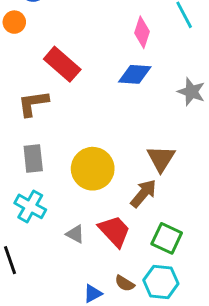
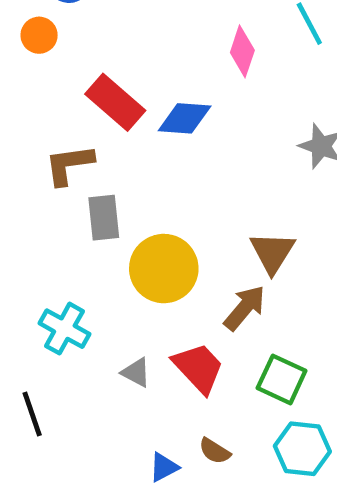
blue diamond: (135, 74) -> (185, 118), moved
gray rectangle: (33, 159) -> (104, 218), moved
cyan hexagon: (161, 282) -> (302, 449), moved

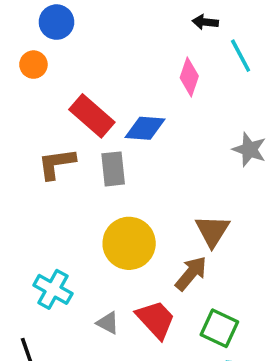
gray rectangle: (104, 218) -> (113, 169), moved

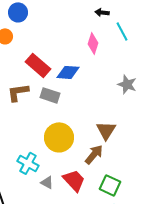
gray rectangle: (113, 169) -> (50, 95), turned -66
cyan cross: (53, 289) -> (28, 163), moved

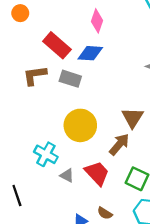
pink diamond: (93, 43) -> (97, 21), moved

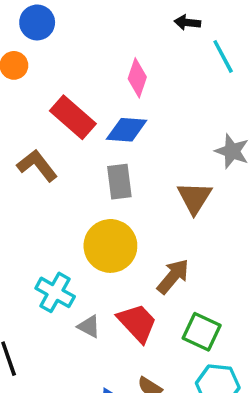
brown L-shape: (35, 75) -> (37, 165), turned 60
gray rectangle: (70, 79) -> (119, 182), moved, turned 65
brown triangle: (133, 118) -> (194, 198), moved

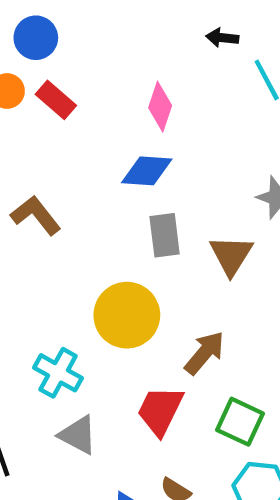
red rectangle: (73, 117) -> (56, 100), moved, size x0.7
gray rectangle: (119, 182) -> (165, 235), moved
red trapezoid: (137, 323) -> (160, 411), turned -111
gray triangle: (89, 326) -> (78, 435), moved, size x1.4

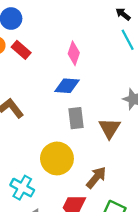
black arrow: (222, 38) -> (123, 14), moved, turned 32

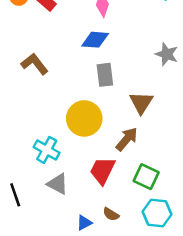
brown triangle: (110, 128) -> (141, 103), moved

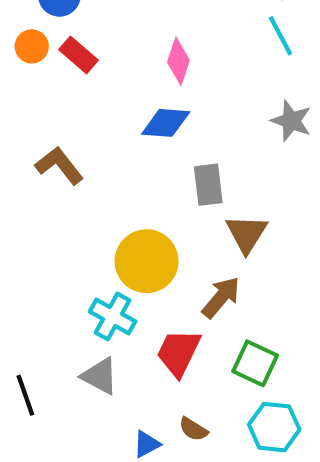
gray star: (167, 54) -> (291, 121), moved
gray rectangle: (105, 75) -> (208, 185), moved
cyan cross: (47, 150) -> (113, 316), moved

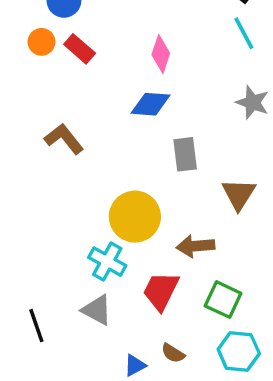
brown triangle: (247, 234) -> (239, 194), moved
brown arrow: (221, 297) -> (195, 246), turned -135

